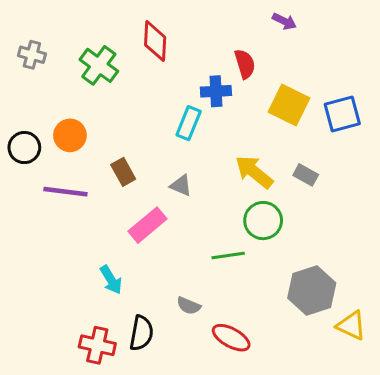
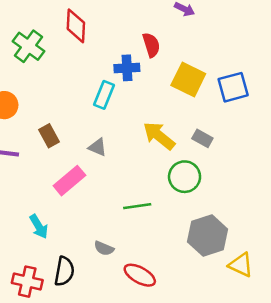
green circle: (263, 221) -> (185, 177), moved

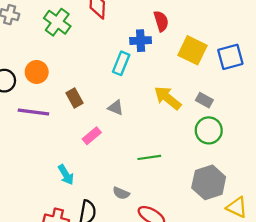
green circle: (185, 177) -> (209, 130), moved
pink rectangle: (69, 181) -> (92, 136), size x0.7

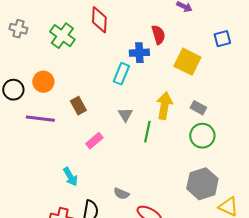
blue square: (230, 57) -> (222, 39), moved, size x0.7
yellow arrow: (168, 98) -> (164, 106), turned 60
gray triangle: (116, 108) -> (125, 115), moved, turned 35
green line: (149, 157) -> (147, 132), moved, turned -70

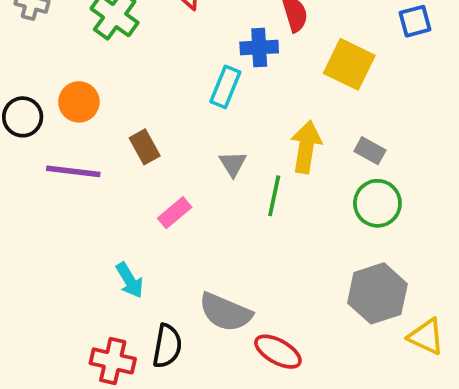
gray semicircle: (121, 194) -> (225, 312), size x1.8

